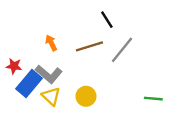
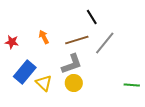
red star: (14, 66) -> (12, 42), moved
gray L-shape: (49, 74) -> (72, 64), moved, turned -60

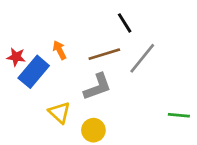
blue rectangle: (25, 72) -> (34, 72), moved
yellow circle: (74, 83) -> (93, 130), moved

